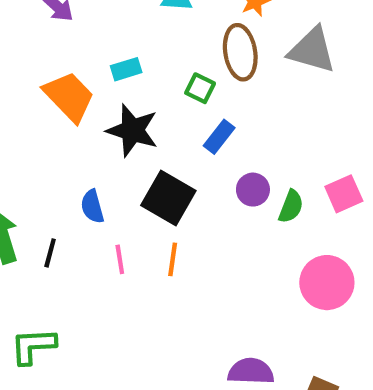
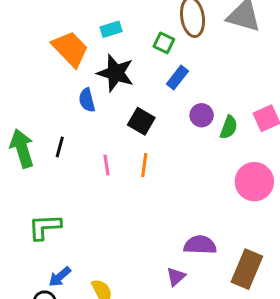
black square: (168, 198) -> (141, 121), size x0.7
blue semicircle: (92, 206) -> (87, 100), moved
black line: (50, 253) -> (60, 147), moved

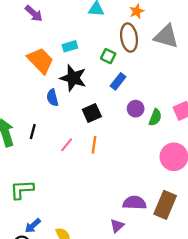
black square: (141, 121) -> (92, 113), turned 36
pink line: (107, 165) -> (67, 145), turned 48
brown rectangle: (247, 269) -> (165, 205), moved

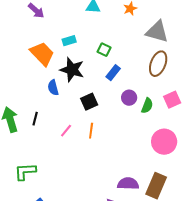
brown ellipse: (129, 38) -> (158, 64), moved, turned 30

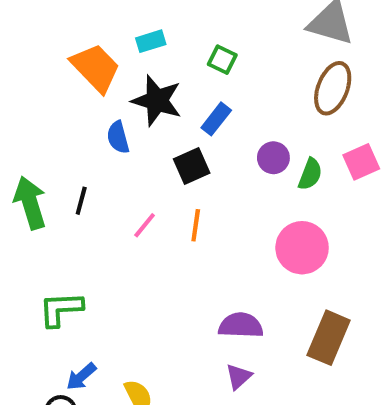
blue rectangle: (113, 73) -> (216, 119), moved
pink circle: (164, 142) -> (302, 248), moved
purple semicircle: (128, 184) -> (241, 325), moved

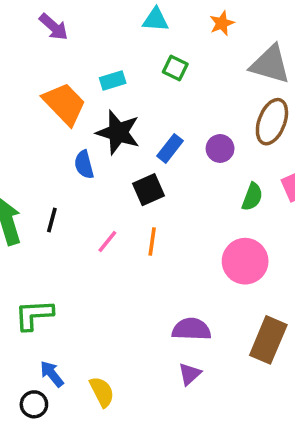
green square: (222, 60) -> (175, 68), moved
purple circle: (273, 158) -> (220, 148), moved
blue arrow: (81, 377) -> (52, 374), turned 92

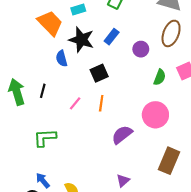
blue rectangle: (170, 148) -> (112, 37), moved
green L-shape: (34, 315) -> (45, 138), moved
purple semicircle: (191, 329) -> (122, 135), moved, turned -40

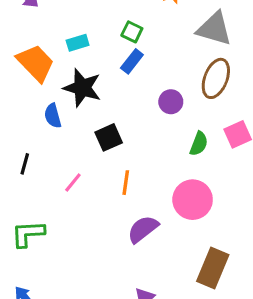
blue rectangle: (112, 37) -> (132, 61), moved
orange line: (101, 103) -> (126, 183), moved

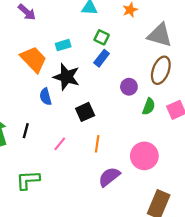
green semicircle: (199, 144) -> (149, 107), moved

